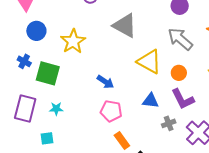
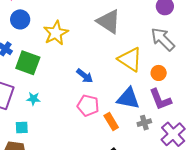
blue triangle: (151, 101) -> (128, 98), size x1.4
orange rectangle: (122, 141) -> (111, 122), moved

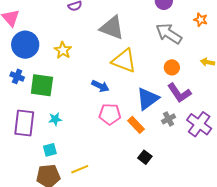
blue circle: (20, 19) -> (25, 45), size x1.4
yellow star: (56, 33) -> (63, 50), size x0.7
yellow triangle: (130, 59) -> (124, 61), moved
blue triangle: (128, 98) -> (148, 99), turned -35

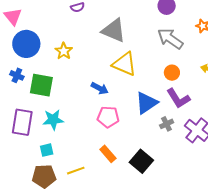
cyan star: (55, 119) -> (53, 120), size x1.5
orange rectangle: (136, 125) -> (108, 154), moved
black square: (145, 157) -> (141, 161), size x1.6

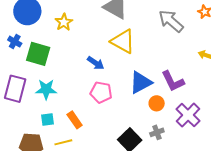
orange circle: (172, 73) -> (157, 103), moved
gray cross: (167, 124) -> (157, 132), moved
cyan square: (47, 150) -> (48, 119), moved
orange rectangle: (108, 154) -> (75, 120), moved

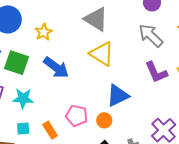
blue arrow: (96, 63) -> (56, 67), moved, size x1.5
purple L-shape: (173, 81) -> (156, 72), moved
pink pentagon: (101, 92) -> (77, 116), moved
orange circle: (157, 103) -> (104, 120), moved

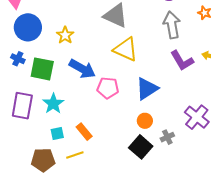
gray arrow: (151, 36) -> (172, 25), turned 44
cyan star: (23, 98) -> (53, 104), turned -30
pink pentagon: (77, 116) -> (108, 88), moved
orange circle: (104, 120) -> (145, 121), moved

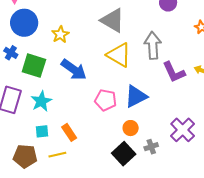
gray arrow: (172, 25) -> (153, 45), moved
pink pentagon: (108, 88) -> (106, 100), moved

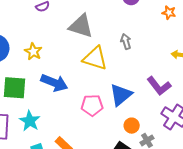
gray arrow: (153, 45) -> (126, 41), size x0.6
purple L-shape: (174, 72) -> (159, 86), moved
orange circle: (131, 128) -> (132, 126), moved

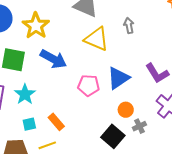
yellow star: (33, 52) -> (36, 26), size x1.5

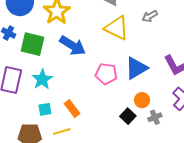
gray arrow: (129, 25) -> (150, 16), turned -112
black square: (113, 136) -> (128, 116), moved, size x0.7

